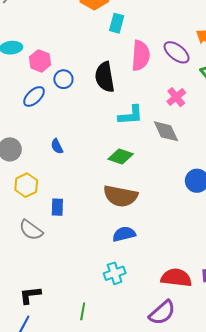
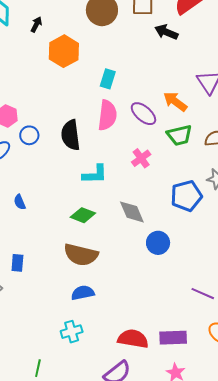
cyan rectangle: (117, 23) -> (108, 79), moved
gray diamond: (166, 131) -> (132, 212), moved

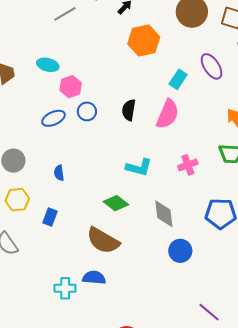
purple ellipse: (143, 114) -> (212, 66), moved
black semicircle: (71, 135) -> (129, 110), moved, size x0.7
blue rectangle: (17, 263) -> (50, 217), moved
cyan cross: (72, 332) -> (65, 288), moved

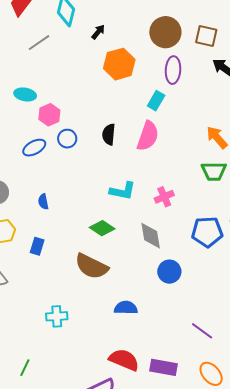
purple ellipse: (212, 66) -> (173, 70), moved, turned 40
pink cross: (188, 165) -> (164, 197), moved
blue semicircle: (94, 278) -> (126, 308), moved

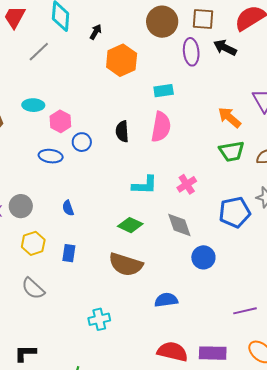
purple ellipse: (173, 70) -> (191, 52), moved
cyan rectangle: (156, 101) -> (164, 91), turned 60
blue ellipse: (34, 148) -> (51, 156), turned 45
purple line: (202, 331) -> (245, 311), turned -40

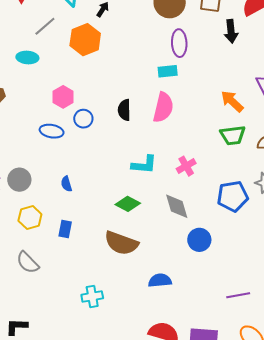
black arrow: (225, 48) -> (231, 31), turned -125
purple ellipse: (191, 52) -> (179, 43), moved
orange hexagon: (122, 60) -> (85, 40), moved
cyan ellipse: (33, 105) -> (27, 57), moved

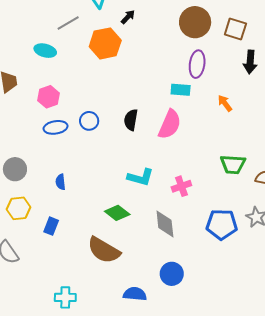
pink hexagon: (63, 97) -> (49, 97), moved
orange arrow: (232, 101) -> (225, 103), moved, size x0.7
blue ellipse: (52, 131) -> (56, 127), turned -30
blue circle: (199, 240) -> (172, 274), moved

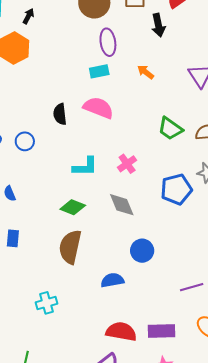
blue circle: (89, 121) -> (25, 141), moved
pink semicircle: (170, 124) -> (98, 108), turned -76
green trapezoid: (233, 164) -> (170, 129), turned 48
brown semicircle: (104, 250) -> (70, 247), turned 88

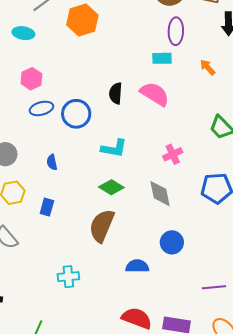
blue circle: (25, 141) -> (76, 114), size x1.5
cyan L-shape: (85, 167) -> (114, 148), moved

